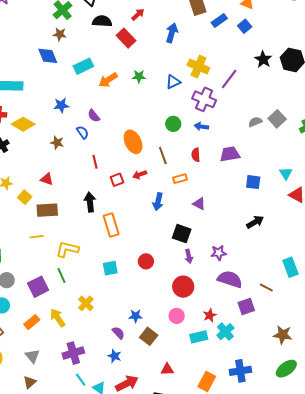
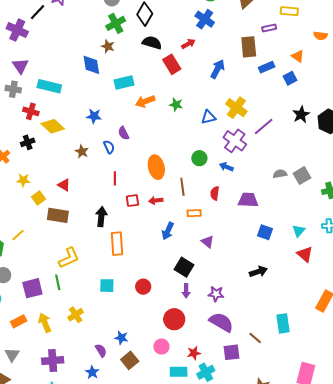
yellow line: (37, 237) -> (18, 235), moved, turned -48
yellow L-shape: (67, 249) -> (69, 258), turned 130

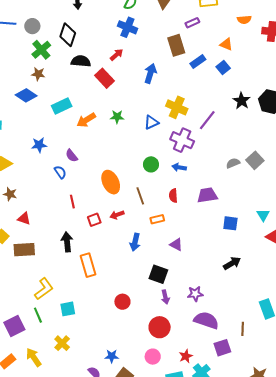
blue diamond: (91, 65) -> (26, 95), turned -35
brown star: (82, 152) -> (10, 194), moved
cyan square: (107, 286) -> (68, 309), moved
brown line: (255, 338) -> (243, 329), turned 64

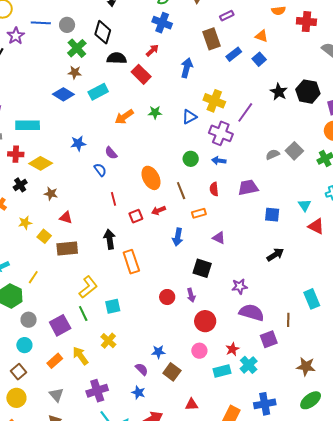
cyan rectangle: (62, 106) -> (98, 92), moved
purple arrow: (165, 297) -> (191, 295), moved

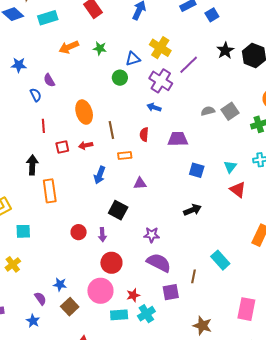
green circle: (191, 159) -> (120, 78), moved
purple triangle: (219, 238) -> (140, 183), turned -40
cyan rectangle: (312, 299) -> (220, 260), turned -30
pink circle: (199, 351) -> (100, 291), size x1.6

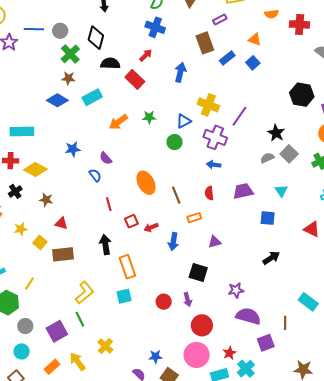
black star: (225, 50) -> (276, 133), moved
red arrow: (86, 145) -> (151, 227), moved
cyan triangle: (230, 167) -> (281, 191), moved
cyan square: (23, 231) -> (124, 296), moved

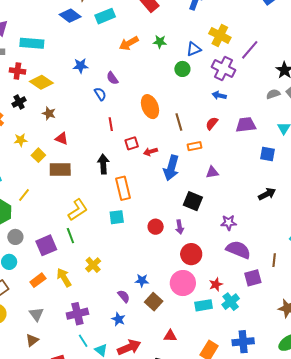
red semicircle: (209, 193) -> (212, 123), turned 40
blue arrow: (173, 242) -> (171, 168), size x1.4

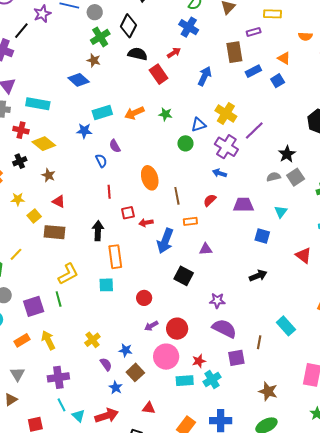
cyan rectangle: (105, 16) -> (102, 113), moved
purple arrow: (180, 227) -> (151, 326), moved, turned 64
yellow cross: (93, 265) -> (92, 340), moved
blue star: (118, 319) -> (116, 387), moved

